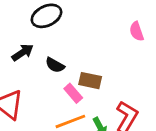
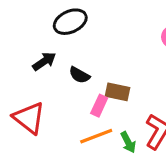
pink rectangle: (73, 93) -> (99, 106), turned 66

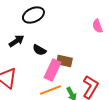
pink rectangle: (99, 106) -> (52, 70), size x1.5

